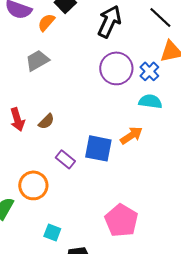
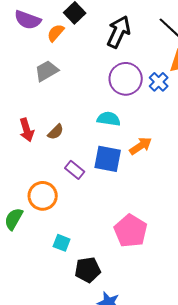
cyan semicircle: (150, 101) -> (109, 119), moved

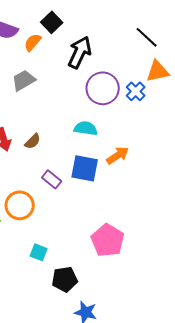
black arrow: (119, 32) -> (80, 52), moved

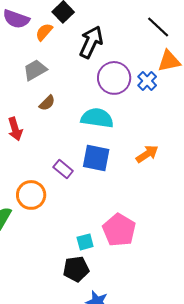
cyan semicircle: (86, 128) -> (97, 118), size x1.4
brown semicircle: (33, 141) -> (47, 103), moved
orange arrow: (118, 155) -> (147, 154), moved
cyan square: (39, 252) -> (85, 242), moved, turned -36

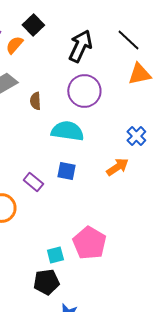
black arrow: (91, 42) -> (80, 46), moved
blue cross: (147, 81) -> (136, 136), moved
brown semicircle: (47, 103) -> (35, 101), moved, turned 132
blue square: (96, 158) -> (66, 171), size x0.7

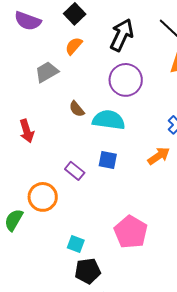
orange semicircle: (14, 45) -> (74, 46), moved
brown semicircle: (35, 101) -> (77, 109), moved, turned -36
cyan square: (55, 255) -> (76, 244), moved, turned 36

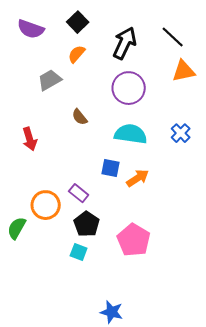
cyan semicircle: (109, 120) -> (131, 134), moved
orange arrow: (159, 156) -> (138, 178), moved
purple rectangle: (75, 171) -> (79, 193), moved
black pentagon: (88, 271) -> (87, 224), moved, turned -30

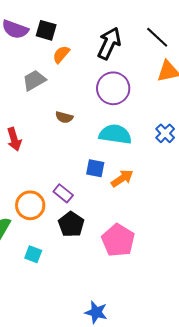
black square: (78, 22) -> (46, 30), moved, turned -30
brown semicircle: (80, 117) -> (64, 117), turned -36
cyan square: (79, 252) -> (33, 254), moved

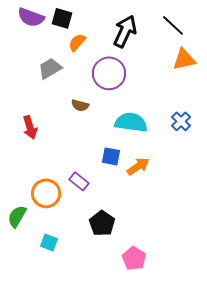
purple circle: (113, 88) -> (109, 73), moved
black pentagon: (71, 224) -> (102, 223), moved
pink pentagon: (118, 240) -> (134, 258), moved, size x0.7

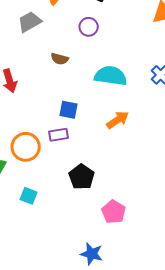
purple circle: (109, 73) -> (89, 27), size x0.6
blue square: (111, 156) -> (69, 110), moved
purple rectangle: (79, 181) -> (59, 135), turned -48

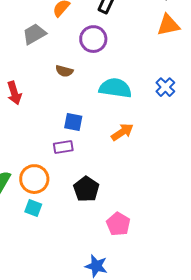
purple circle: (89, 27) -> (93, 39), size x1.4
orange circle: (26, 147) -> (34, 179), moved

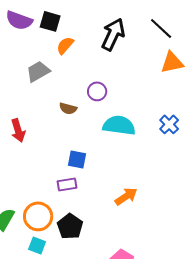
purple circle: (93, 39) -> (97, 91), moved, size x0.7
orange arrow: (122, 132) -> (126, 196), moved
black pentagon: (86, 189) -> (70, 226), moved

